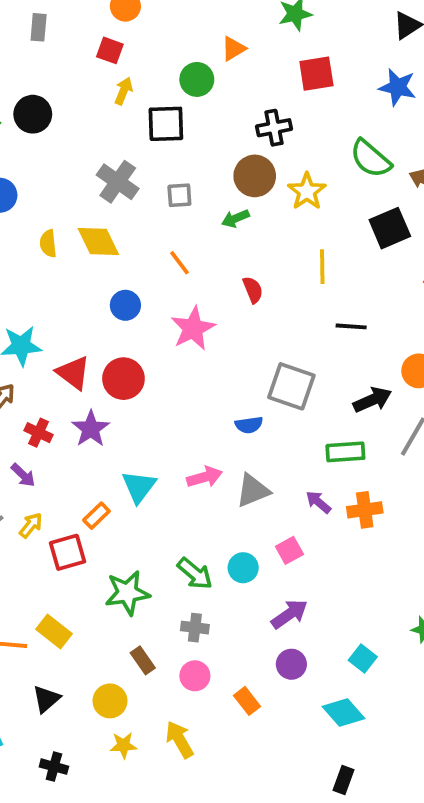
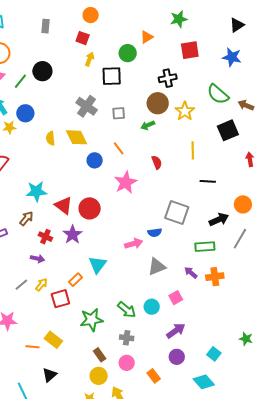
blue circle: (125, 305) -> (95, 160), moved
purple arrow: (23, 475) -> (37, 259), turned -32
pink arrow: (205, 477) -> (134, 244), moved
yellow circle: (110, 701) -> (99, 376), moved

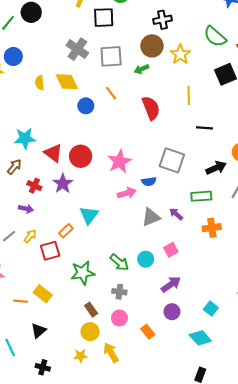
gray square: (119, 113) -> (111, 56), size x1.6
red semicircle: (157, 162) -> (151, 108), size x1.6
pink star: (126, 182) -> (119, 161), moved
purple arrow: (191, 273) -> (176, 214), moved

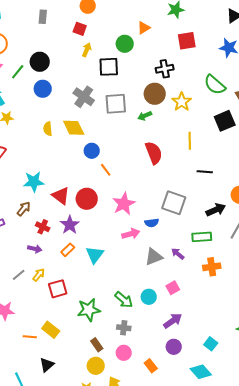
blue circle: (13, 56) -> (43, 89), moved
orange line: (111, 93) -> (106, 170), moved
orange rectangle: (66, 231) -> (68, 250), moved

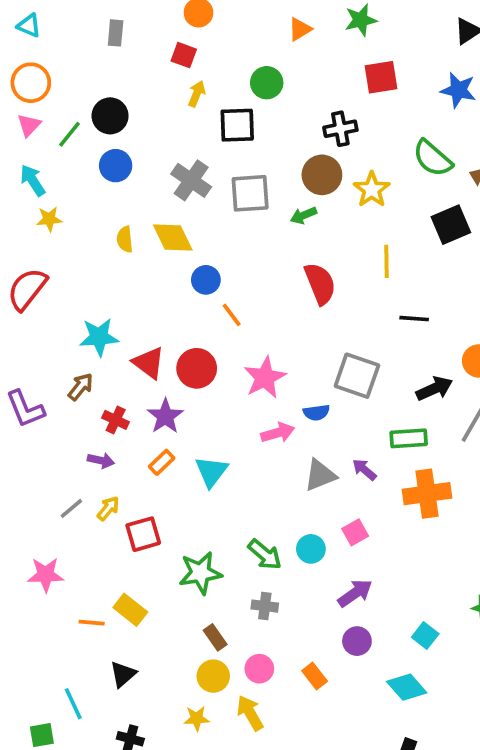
orange triangle: (144, 28) -> (300, 29), moved
orange cross: (212, 267) -> (427, 494), size x1.4
pink circle: (124, 353) -> (259, 669), moved

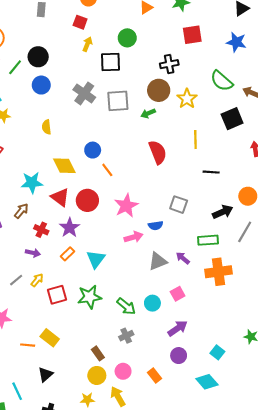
yellow diamond: (173, 237) -> (64, 166), moved
gray square: (357, 376) -> (179, 205), size x0.7
green star: (200, 573) -> (89, 297), moved
gray cross: (265, 606) -> (126, 336), turned -32

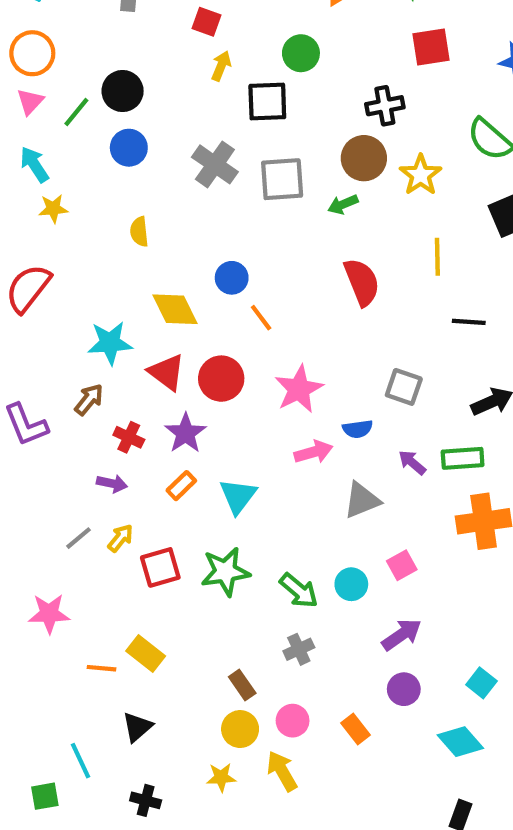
purple arrow: (183, 258) -> (412, 462), moved

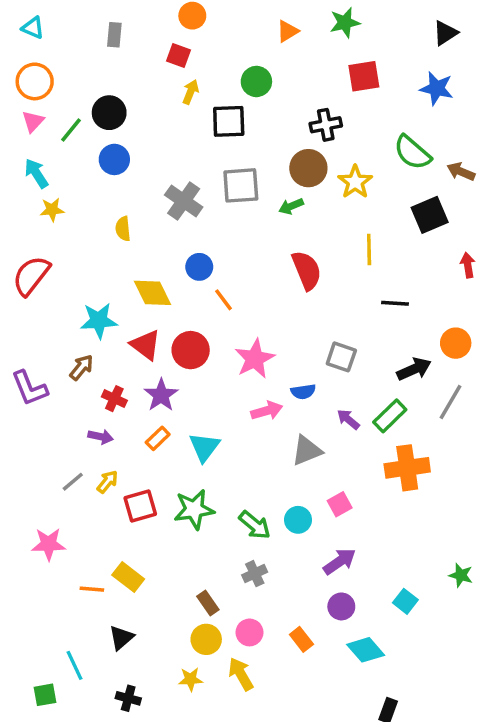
gray cross: (215, 164) -> (184, 201), moved
green rectangle: (463, 458) -> (390, 416), turned -40
cyan diamond: (460, 742) -> (366, 650), moved

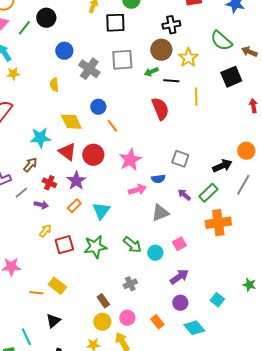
blue circle: (114, 159) -> (64, 51), moved
black line: (395, 303) -> (171, 81), moved
gray line: (73, 482) -> (21, 193), moved
green arrow: (255, 525) -> (132, 245), moved

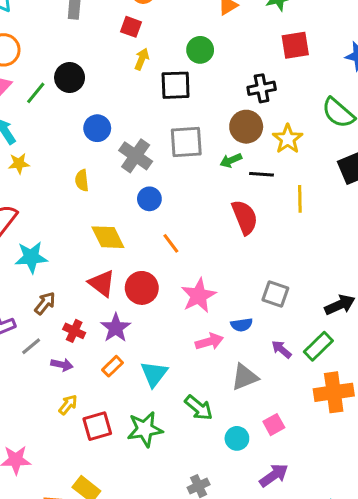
blue circle: (98, 107) -> (149, 199), moved
cyan star: (40, 138) -> (31, 257), moved
green arrow: (132, 245) -> (199, 408), moved

